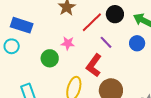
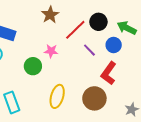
blue circle: (137, 43) -> (114, 45), moved
red L-shape: (94, 65) -> (109, 73), moved

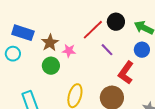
brown star: (50, 15) -> (50, 43), moved
blue circle: (114, 45) -> (142, 50), moved

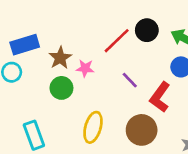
blue rectangle: (23, 33) -> (25, 45), turned -35
purple line: (107, 50) -> (130, 80), moved

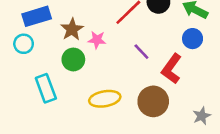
yellow ellipse: (93, 127) -> (105, 99), turned 64
cyan rectangle: (34, 135) -> (46, 88), moved

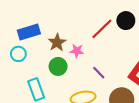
purple line: (141, 52) -> (99, 73), moved

